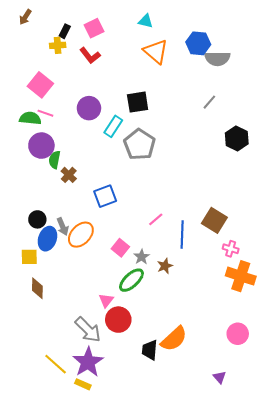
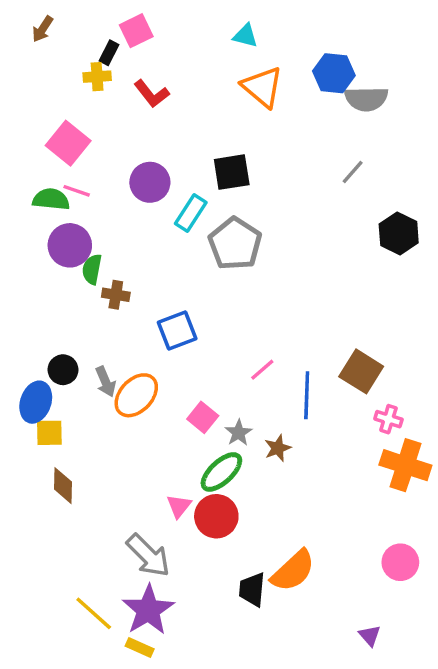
pink square: (94, 28) -> (136, 31), moved
brown cross: (69, 175) -> (116, 295), turned -35
blue ellipse: (47, 239) -> (36, 402), moved
red circle: (118, 320) -> (216, 516), moved

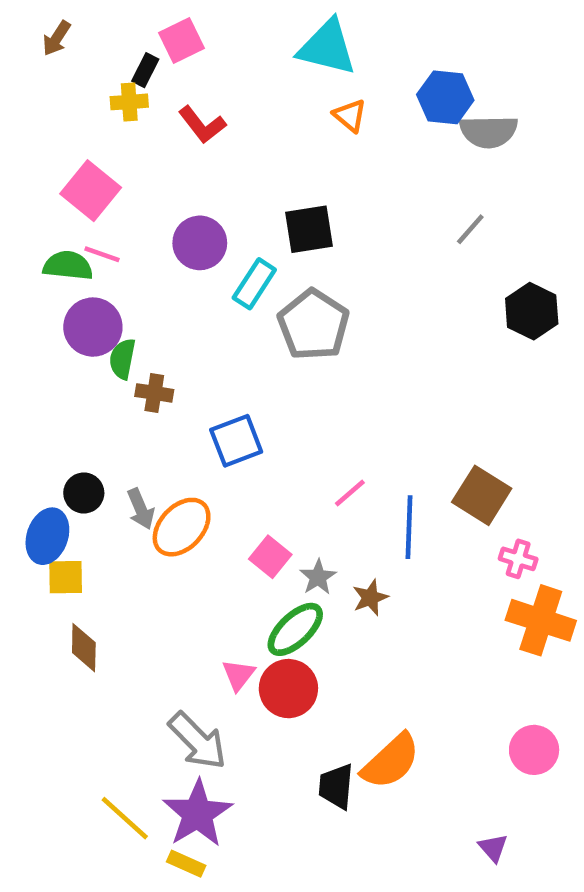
cyan triangle: (245, 36) -> (327, 47), size x1.8
orange triangle: (262, 87) -> (350, 116), size x0.6

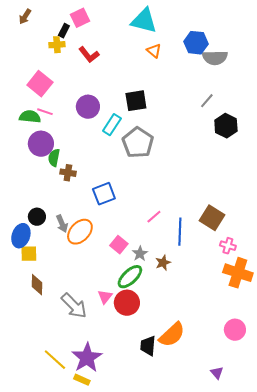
black hexagon: (532, 311) -> (226, 126), moved
gray arrow: (198, 741) -> (74, 306), moved

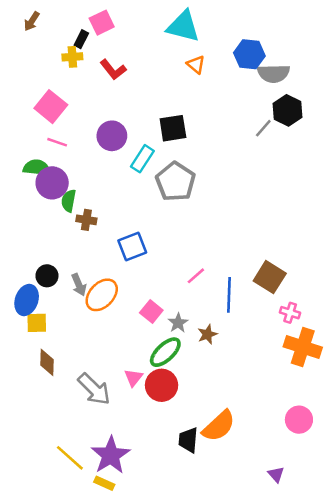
green semicircle: (30, 117) -> (37, 168), moved
black hexagon: (226, 126) -> (288, 110), moved

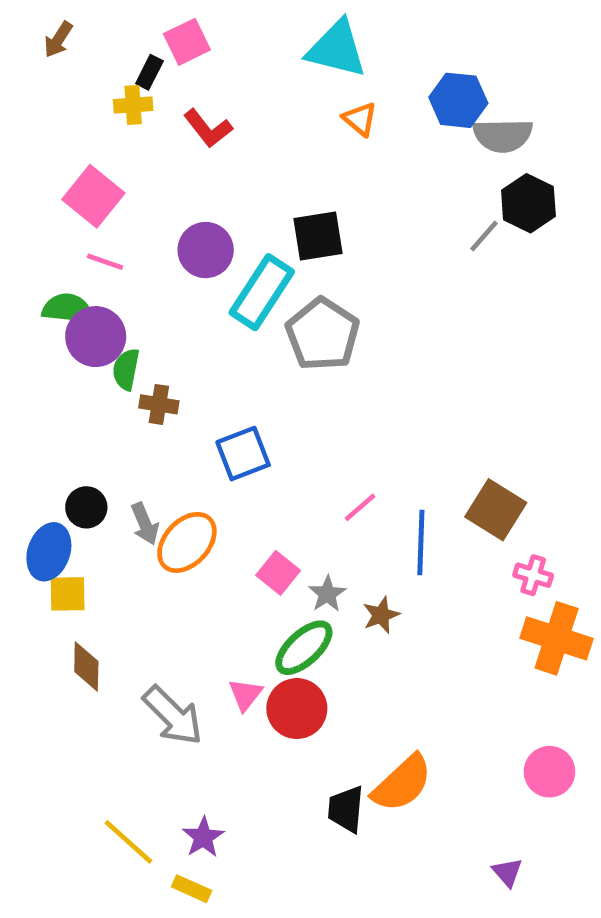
cyan rectangle: (142, 159) -> (262, 292), size x1.4
purple star: (111, 455) -> (203, 837), size x0.6

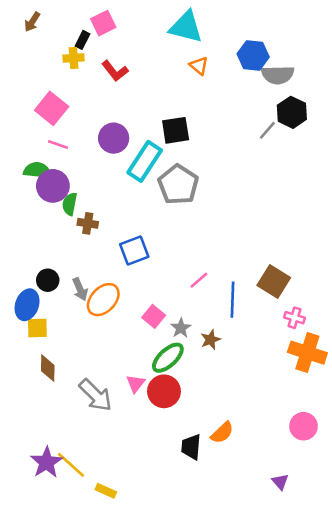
orange semicircle: (402, 783) -> (222, 433), size x0.7
purple star: (203, 837) -> (46, 462), moved, size x1.4

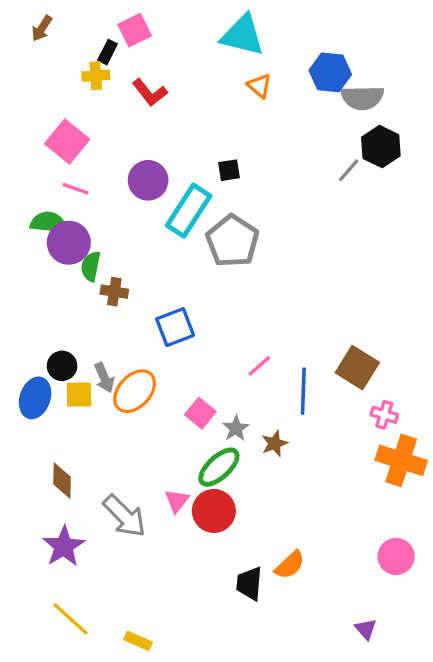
black square: (176, 130) -> (229, 170), size x0.6
yellow square: (37, 328) -> (79, 395), moved
purple star: (46, 462) -> (64, 546), moved
yellow line: (71, 465) -> (70, 619), moved

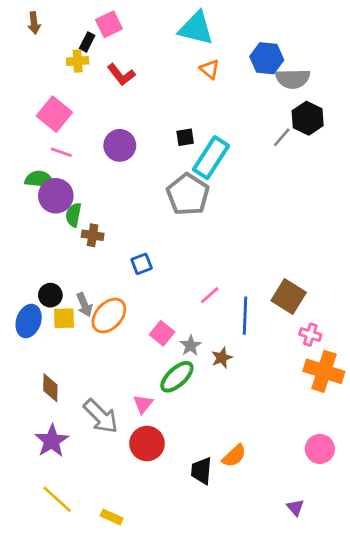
brown arrow: (42, 28) -> (34, 23), turned -40
cyan rectangle: (189, 211) -> (211, 158), moved
blue square: (175, 327) -> (142, 264), size x0.7
red circle: (214, 511) -> (147, 444), moved

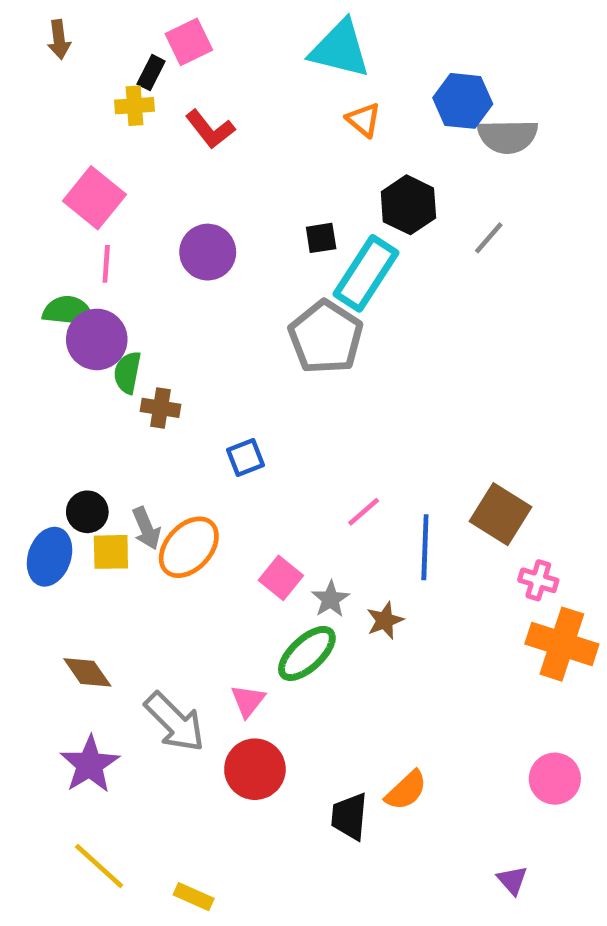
black hexagon: (308, 118) -> (408, 205), moved
pink line: (61, 152) -> (106, 264), turned 75
brown diamond: (50, 388) -> (87, 672), turned -36

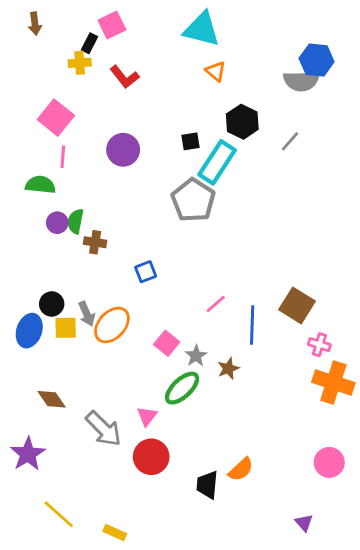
blue hexagon: (463, 101) -> (317, 60), moved
purple circle: (97, 339) -> (57, 223), moved, size x0.6
purple star: (90, 764) -> (28, 454), moved

